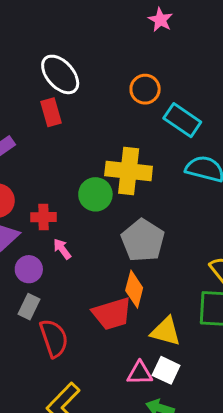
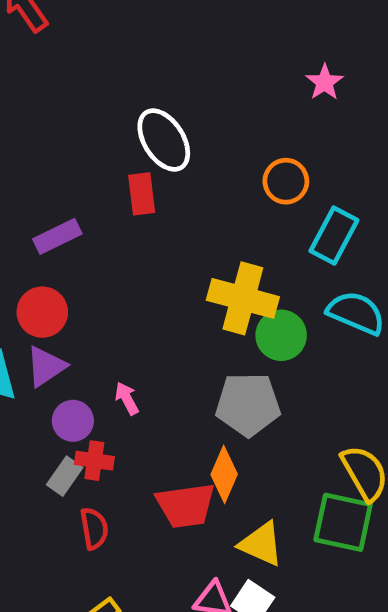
cyan rectangle: (182, 120) -> (334, 235), turned 75
green circle: (95, 194) -> (281, 335), moved
red cross: (43, 217) -> (94, 461), moved
gray pentagon: (143, 240) -> (248, 404), turned 30
red semicircle: (54, 338) -> (94, 528), size x0.7

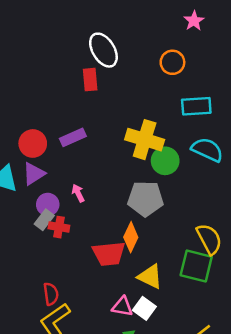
orange circle: (286, 181) -> (172, 62), moved
cyan rectangle: (334, 235) -> (196, 106), turned 56
purple rectangle: (57, 236) -> (73, 137), moved
gray rectangle: (65, 476) -> (44, 220), moved
red semicircle: (94, 528) -> (51, 294), moved

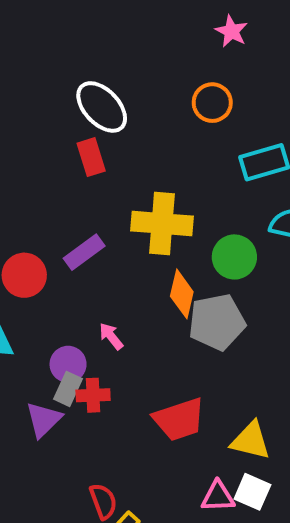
yellow cross: (145, 140) -> (162, 224), moved
purple triangle: (34, 174) -> (44, 420), moved
orange diamond: (131, 237) -> (182, 294), moved

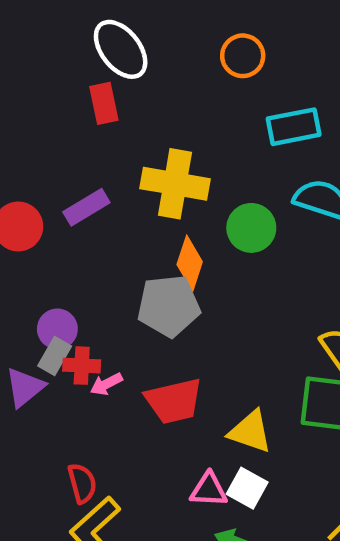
gray pentagon: (217, 322) -> (169, 306), moved
pink arrow: (111, 336) -> (106, 384), moved, turned -84

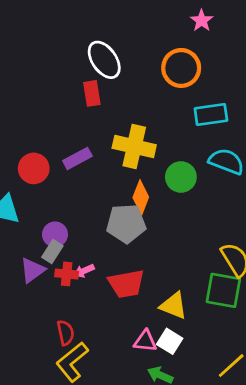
orange circle: (243, 56) -> (181, 68), size x1.4
red cross: (82, 366) -> (67, 274), moved

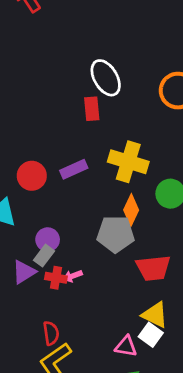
red trapezoid: (126, 284) -> (153, 268), moved
white square: (170, 341) -> (151, 335), moved

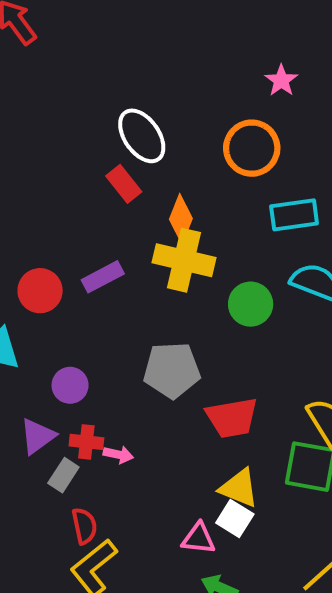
red rectangle: (92, 109) -> (124, 184), turned -30
orange diamond: (131, 210) -> (181, 219), moved
gray rectangle: (44, 256) -> (63, 475), moved
pink arrow: (73, 276) -> (118, 455), moved, turned -144

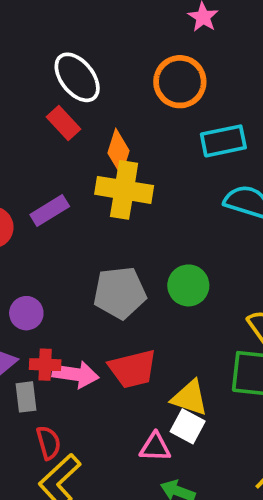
green circle: (251, 304) -> (188, 285), moved
red trapezoid: (232, 418) -> (133, 369), moved
pink arrow: (118, 455) -> (76, 374), size x1.6
gray rectangle: (63, 475) -> (26, 397), turned -36

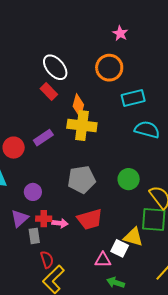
green circle: (188, 285) -> (129, 179), moved
pink arrow: (76, 374) -> (60, 223), size x0.7
yellow triangle: (190, 398) -> (133, 237), moved

